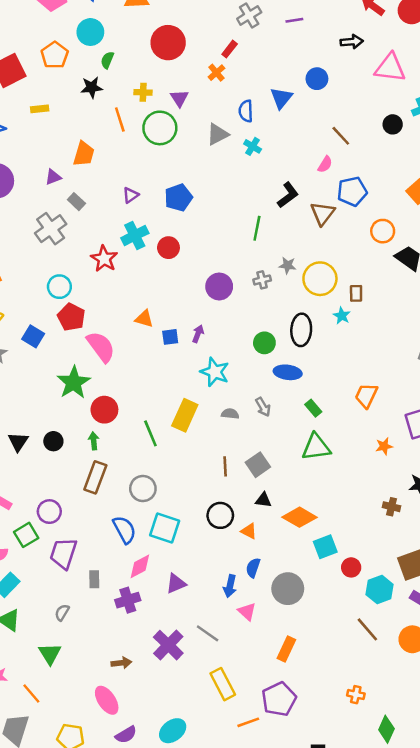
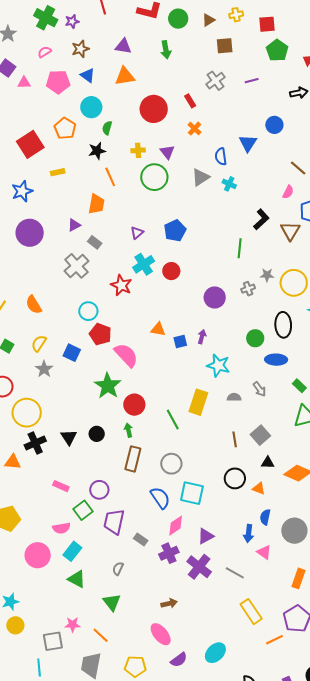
red rectangle: (230, 49) -> (190, 101), moved, turned -64
orange line: (120, 119) -> (110, 177), moved
gray rectangle: (94, 579) -> (141, 540), turned -48
purple cross: (168, 645) -> (199, 567), moved

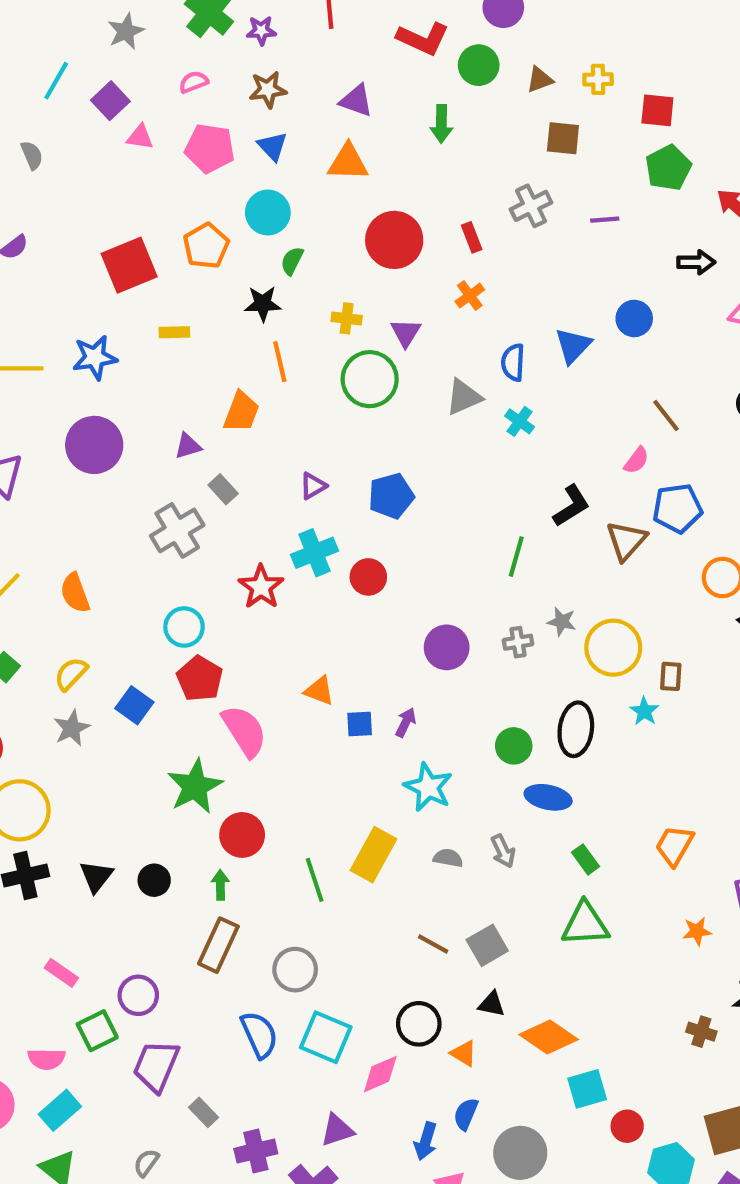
brown line: (235, 439) -> (433, 944), turned -63
pink diamond: (176, 526) -> (380, 1074), moved

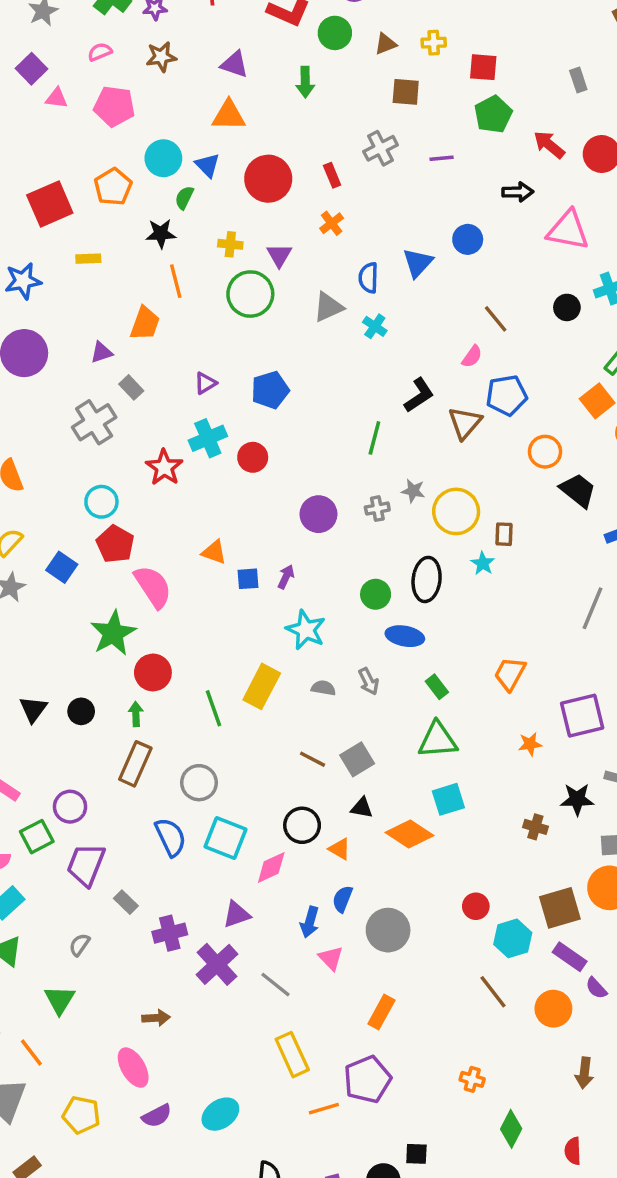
blue triangle: (272, 146) -> (207, 165), moved
cyan square: (587, 1089) -> (448, 799), moved

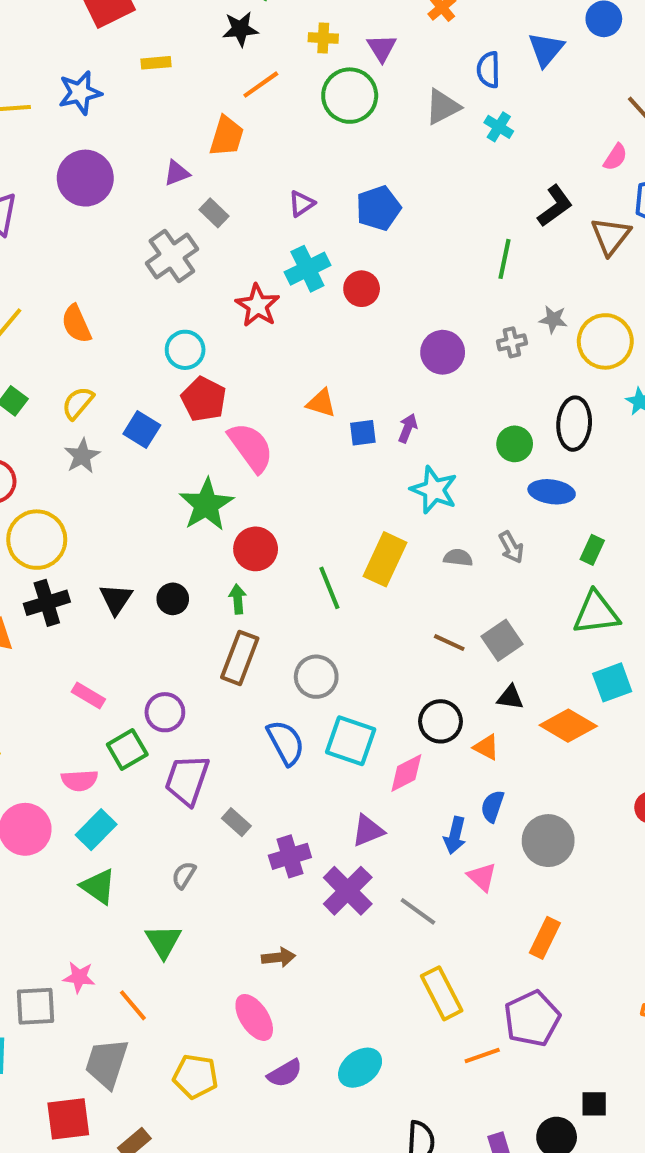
orange line: (176, 281) -> (261, 85), turned 72
green rectangle: (437, 687) -> (592, 550), turned 65

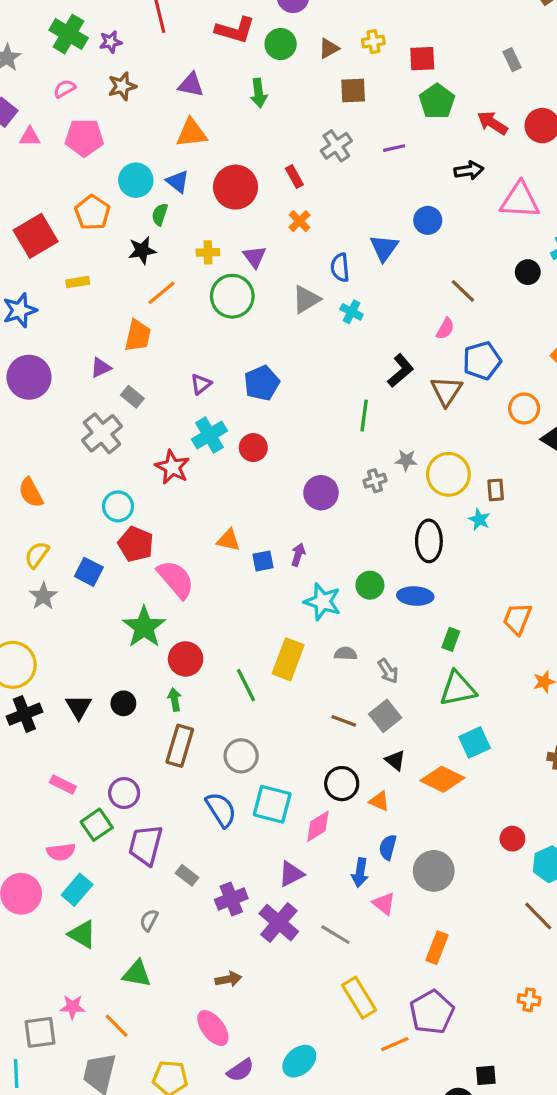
green circle: (515, 444) -> (370, 585), moved
gray arrow: (511, 547) -> (388, 671), moved
black triangle: (510, 697) -> (395, 760), turned 35
green triangle: (163, 941) -> (137, 974), turned -44

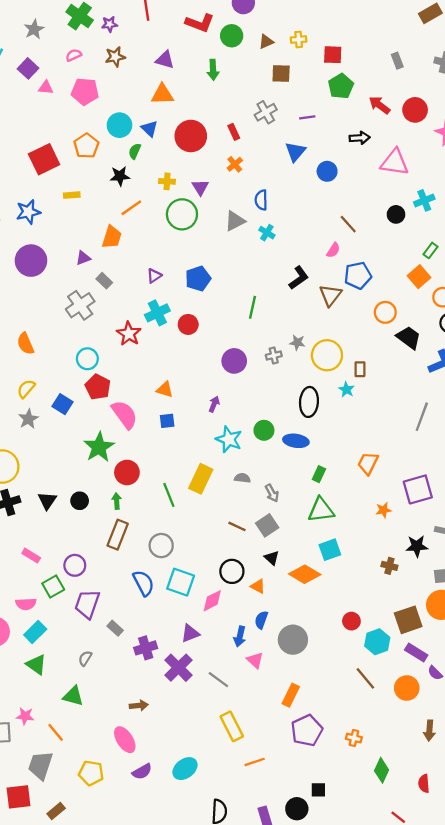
blue triangle: (384, 248) -> (295, 152), moved
green line: (364, 415) -> (252, 307), moved
blue square: (263, 561) -> (167, 421), moved
purple pentagon: (432, 1012) -> (307, 730), moved

